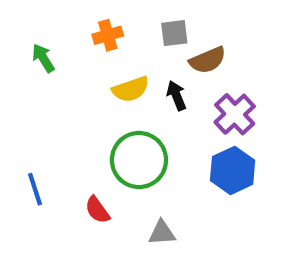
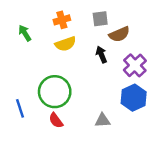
yellow semicircle: (131, 89) -> (65, 44), moved
green circle: (139, 160) -> (55, 92), moved
gray triangle: (162, 233) -> (103, 120), moved

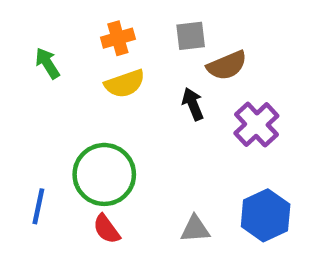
blue hexagon: (134, 98) -> (266, 215), moved
blue line: (20, 108) -> (38, 206), turned 30

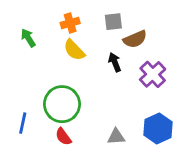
yellow semicircle: (125, 84) -> (74, 50), turned 65

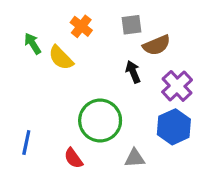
orange cross: (70, 23) -> (81, 26), turned -36
yellow semicircle: (74, 50) -> (61, 58), moved
green circle: (62, 104) -> (100, 121), moved
blue hexagon: (158, 128) -> (174, 127), moved

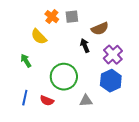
gray square: (132, 25) -> (72, 17), moved
green arrow: (33, 44) -> (26, 61), moved
blue line: (26, 142) -> (25, 98), moved
red semicircle: (73, 158) -> (47, 101), turned -32

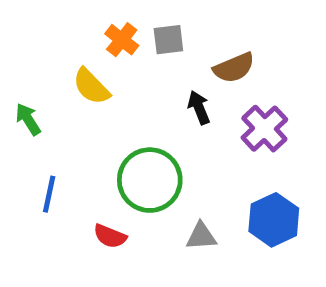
green arrow: (26, 61) -> (28, 119), moved
blue hexagon: (111, 81) -> (274, 220), moved
blue line: (25, 98) -> (49, 194), moved

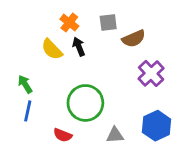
gray square: (168, 40) -> (108, 23), moved
black arrow: (199, 108) -> (79, 47), moved
green arrow: (28, 119) -> (25, 84), moved

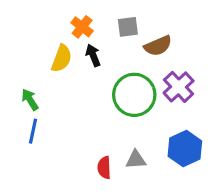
yellow semicircle: (52, 49) -> (62, 58), turned -115
green circle: (85, 103) -> (134, 95), moved
red semicircle: (63, 135) -> (104, 168), moved, turned 66

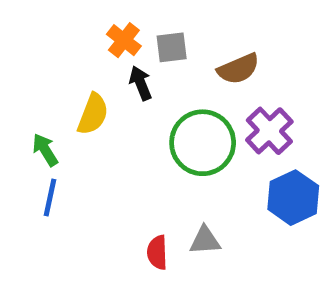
gray square: (128, 27) -> (172, 47), moved
yellow semicircle: (62, 58) -> (93, 114), moved
blue hexagon: (185, 149) -> (293, 198), moved

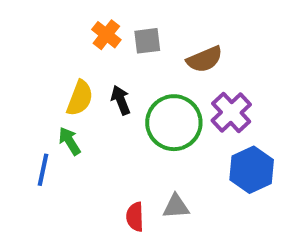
black arrow: (141, 83) -> (121, 100), moved
green arrow: (45, 150) -> (70, 141), moved

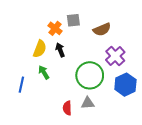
orange cross: (106, 35) -> (55, 28), moved
green circle: (174, 123) -> (90, 75), moved
green arrow: (70, 141) -> (44, 72), moved

